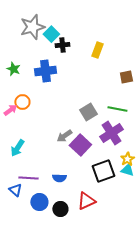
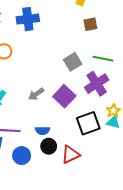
brown square: (126, 77) -> (90, 24), moved
gray arrow: (64, 136) -> (36, 94), moved
black circle: (60, 209) -> (49, 146), moved

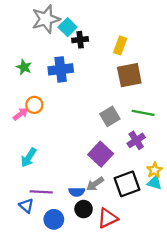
brown square: (90, 24) -> (129, 75), size x1.6
purple cross: (97, 84) -> (136, 140), size x0.7
gray arrow: (36, 94) -> (95, 184), moved

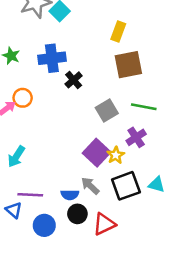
black cross: (80, 40) -> (74, 80), moved, turned -35
yellow star: (155, 170) -> (116, 155), moved
gray arrow: (95, 184) -> (90, 186), turned 78

